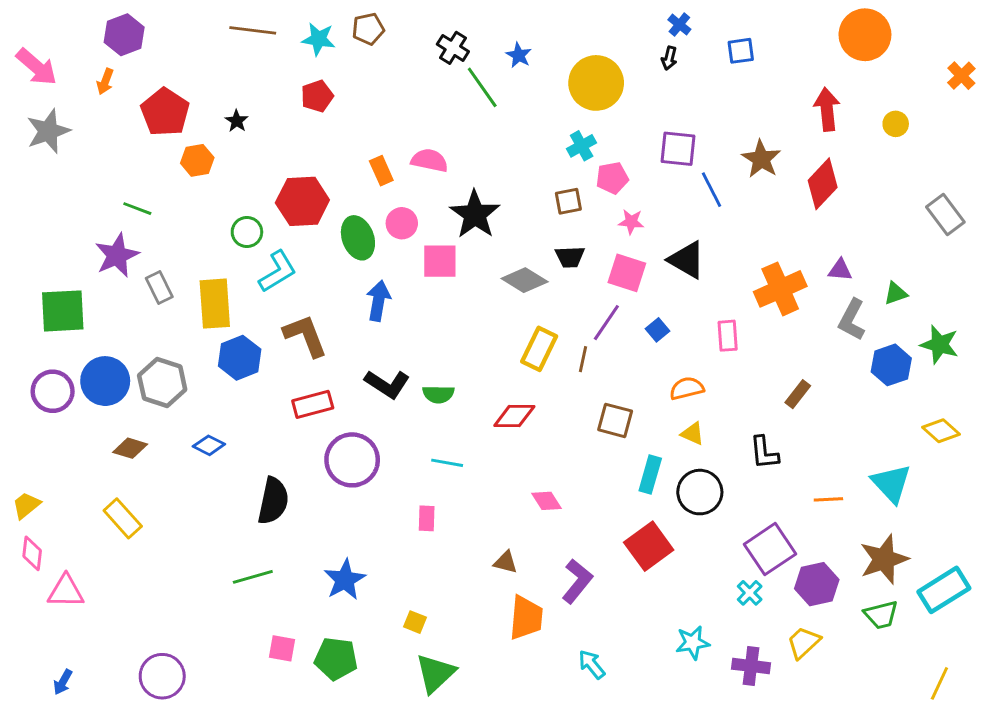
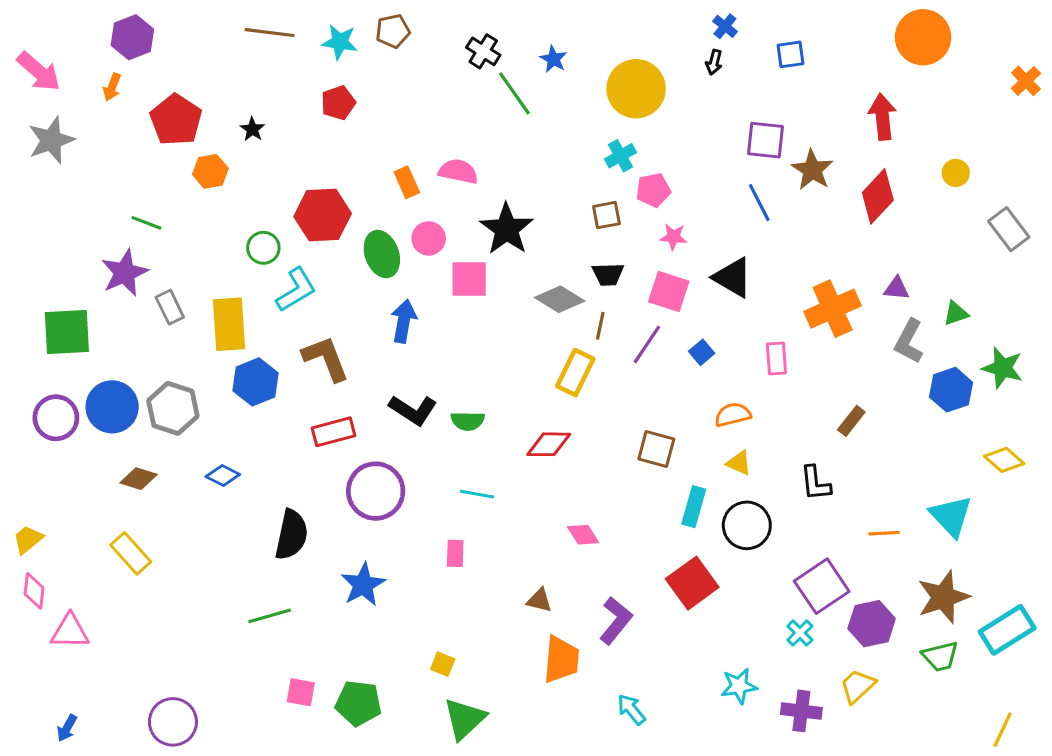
yellow circle: (896, 124) -> (956, 173), moved
purple square: (678, 149) -> (766, 140), moved
brown line: (583, 359) -> (600, 326), moved
blue star: (345, 580) -> (363, 585), moved

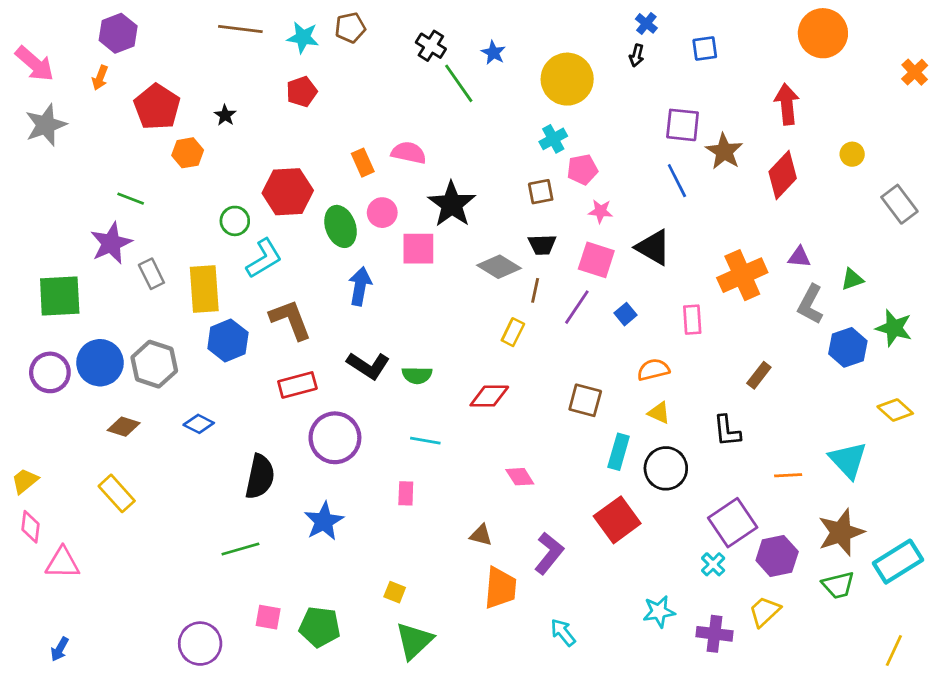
yellow rectangle: (575, 373) -> (513, 332), size x0.7
purple circle: (173, 722) -> (200, 644), moved

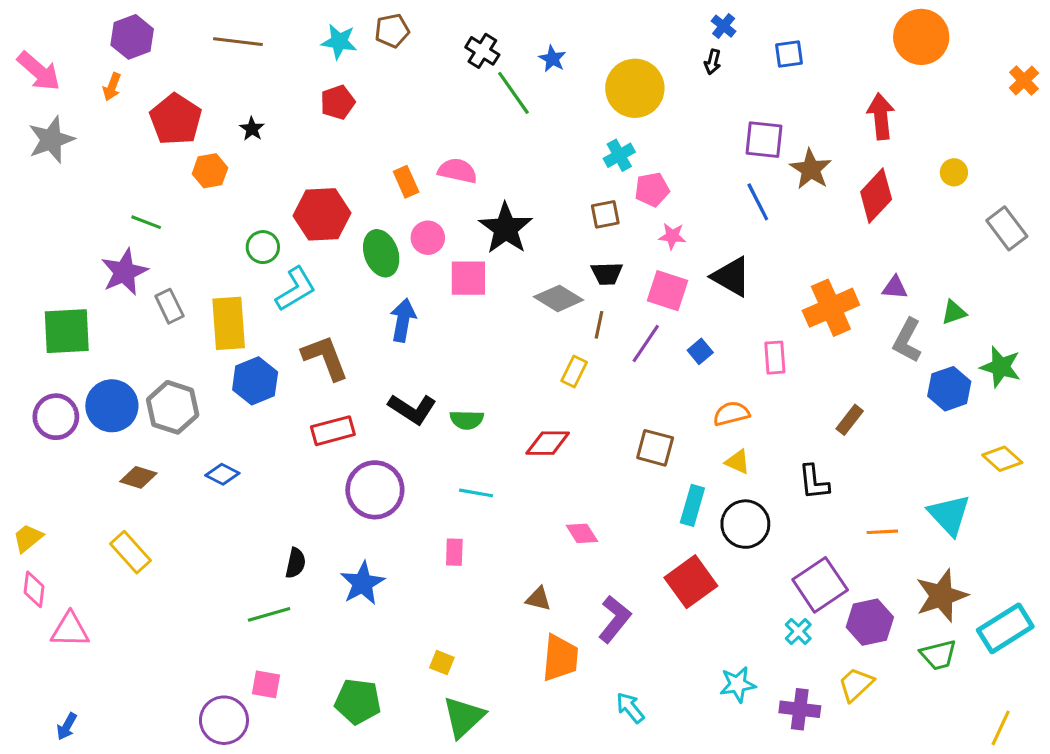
brown line: (240, 29) -> (238, 42), moved
black semicircle: (260, 477) -> (296, 563), moved, size x0.6
pink square: (268, 617) -> (266, 684), moved

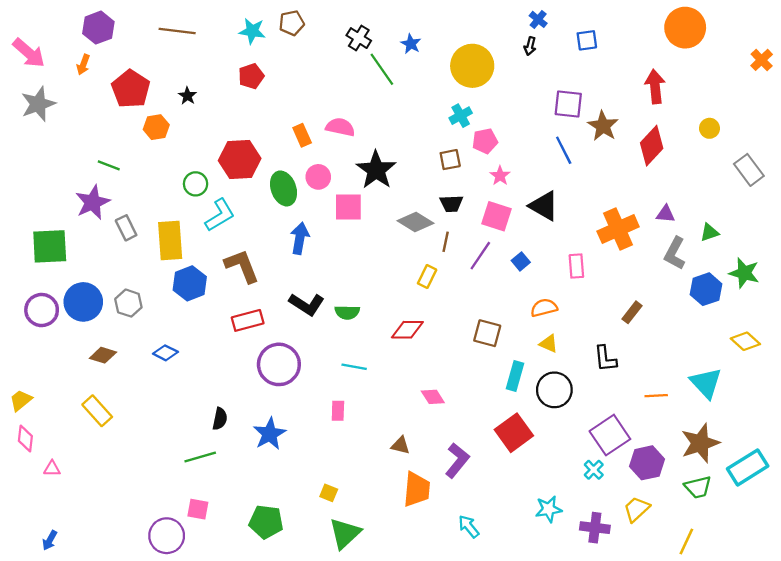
pink star: (672, 236) -> (500, 176), turned 30
gray hexagon: (173, 407) -> (128, 303), size x0.7
pink triangle: (70, 630) -> (52, 469), size x0.6
yellow line: (1001, 728) -> (686, 542), moved

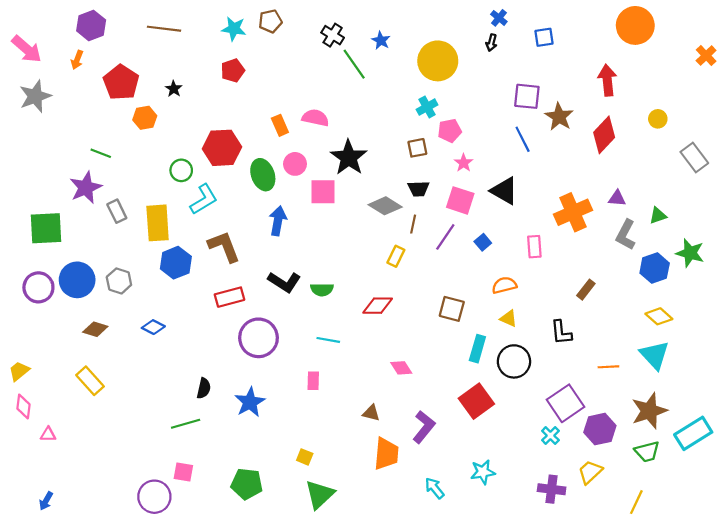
yellow diamond: (745, 341) -> (659, 316), moved
cyan star: (549, 509) -> (483, 472), moved

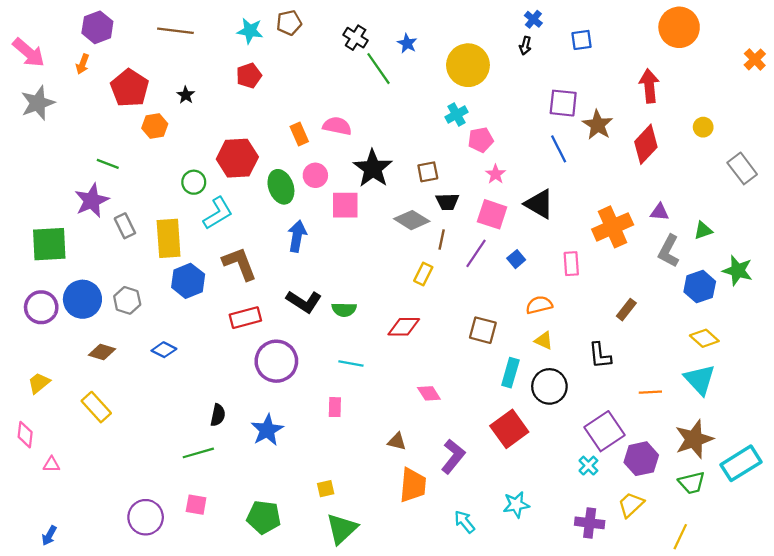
brown square: (417, 148) -> (428, 172), moved
yellow trapezoid: (19, 371) -> (39, 383), moved
yellow square: (305, 457) -> (326, 489), turned -35
purple circle: (154, 497) -> (146, 517), moved

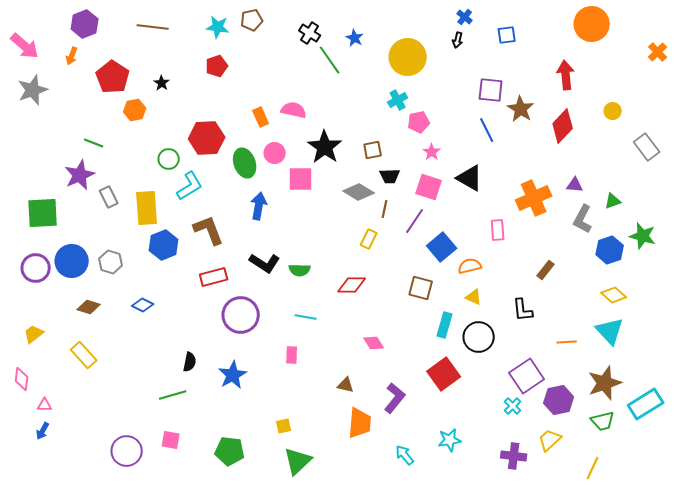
blue square: (516, 259) -> (442, 247), moved, size x1.8
blue arrow: (49, 536) -> (43, 431), moved

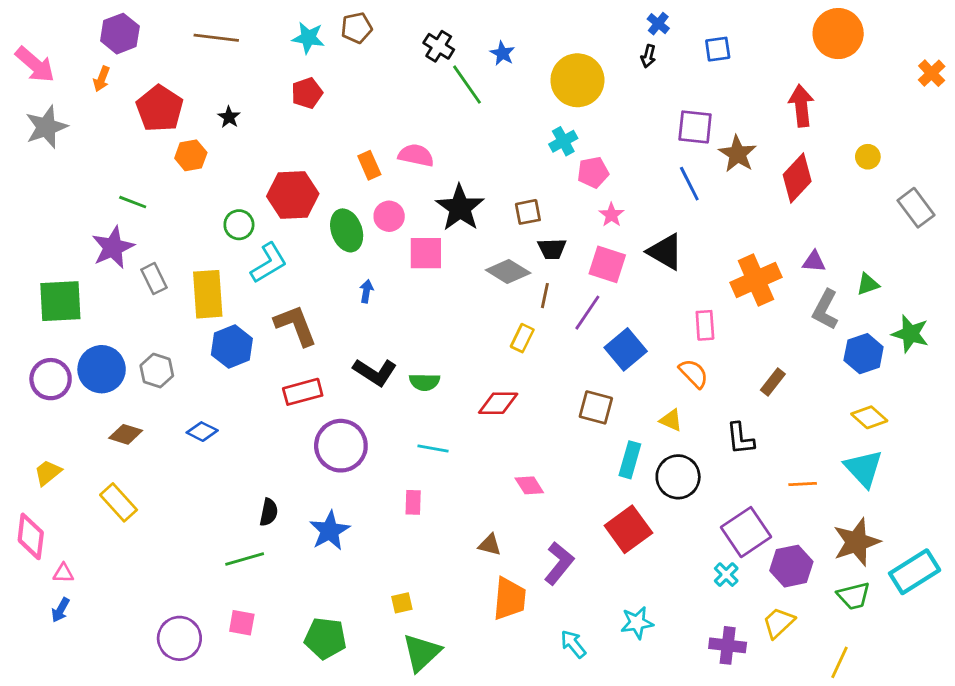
blue arrow: (259, 206) -> (366, 291), size x0.6
orange semicircle: (470, 266) -> (694, 373), moved, turned 60
pink diamond: (22, 379) -> (31, 536), size x1.4

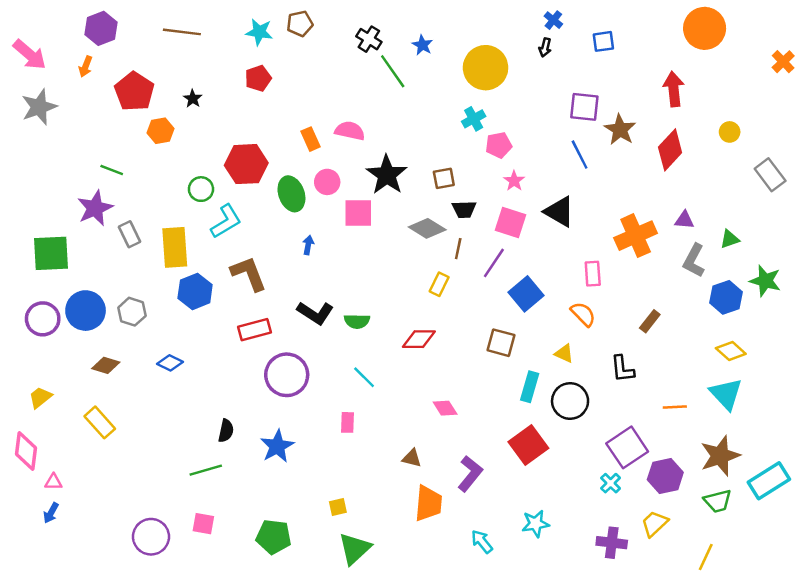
cyan line: (433, 449) -> (364, 377), turned 35

